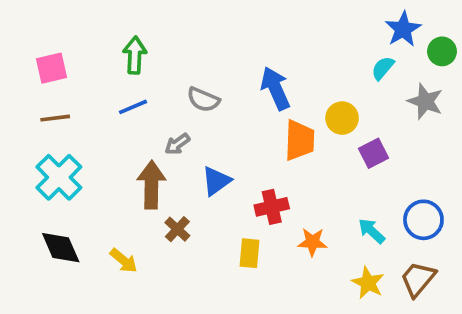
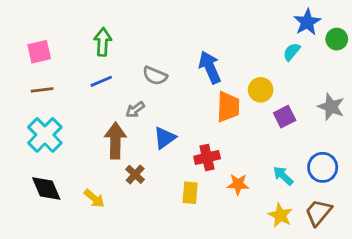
gray star: (425, 101) -> (331, 107), moved

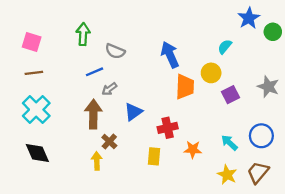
pink square: (39, 52) -> (32, 42), turned 30
cyan semicircle: (292, 52) -> (225, 47), moved
gray semicircle: (155, 76) -> (115, 51), moved
blue line: (101, 81) -> (94, 72), moved
yellow arrow: (94, 198) -> (97, 161), moved, turned -132

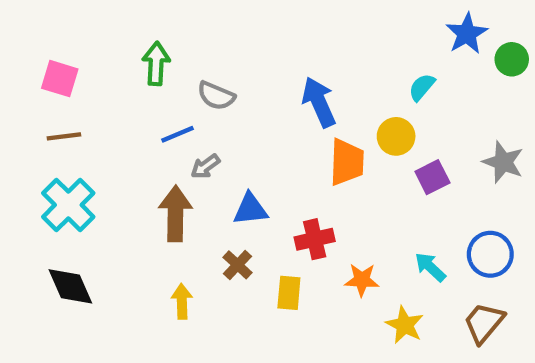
blue triangle: (133, 112) -> (250, 209), turned 30
brown cross: (109, 142) -> (238, 265), moved
yellow star: (227, 175) -> (405, 325), moved

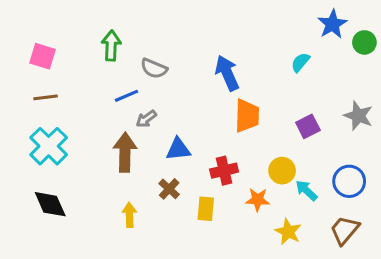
yellow circle: (396, 136) -> (282, 171), moved

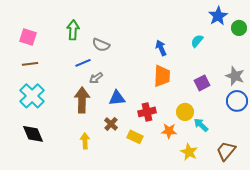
blue arrow: (227, 73) -> (161, 48), moved, size x0.7
blue circle: (349, 181) -> (237, 101), moved
yellow rectangle: (206, 209) -> (135, 137), turned -70

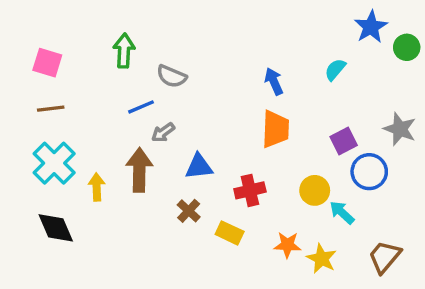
blue circle: (237, 101) -> (369, 172), moved
orange star: (169, 131) -> (287, 245), moved
yellow arrow: (85, 141) -> (97, 187), moved

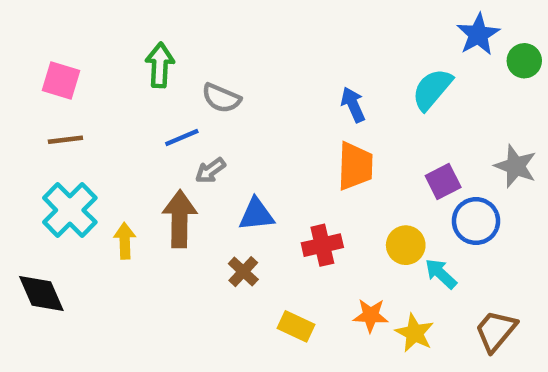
cyan semicircle: (335, 69) -> (432, 89), size x1.5
black diamond: (56, 228) -> (41, 293), moved
yellow rectangle: (230, 233) -> (296, 326), moved

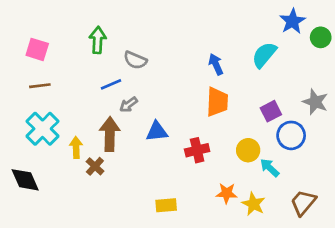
brown cross: (243, 272) -> (95, 166), moved
yellow rectangle: (296, 326) -> (166, 205), moved, turned -30

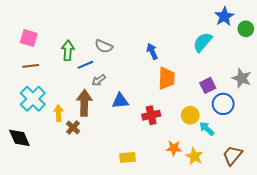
green arrow: (98, 40) -> (68, 50), moved
blue arrow: (216, 64) -> (152, 51), moved

